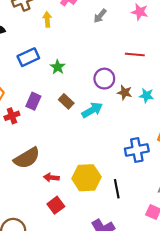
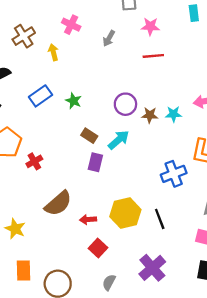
red line: (135, 54) -> (153, 56), moved
purple rectangle: (33, 101) -> (95, 162), moved

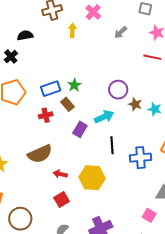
blue rectangle: (41, 96) -> (51, 89), moved
green star: (74, 101) -> (74, 85), moved
brown rectangle: (89, 136) -> (67, 104), moved
red cross: (34, 161) -> (46, 115), moved
black line: (160, 219) -> (112, 145), moved

